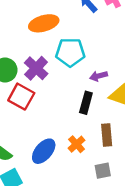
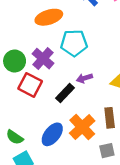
purple arrow: (99, 76) -> (84, 78), moved
black rectangle: (86, 103) -> (65, 93), moved, turned 30
orange cross: (77, 144) -> (82, 127), size x1.6

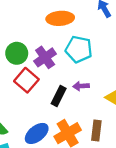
black rectangle: (65, 93) -> (59, 96), turned -30

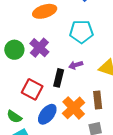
cyan pentagon: (79, 49) -> (81, 32), moved
red square: (26, 80) -> (32, 89), moved

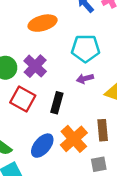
purple arrow: (76, 65) -> (85, 79), moved
red square: (32, 89) -> (23, 99), moved

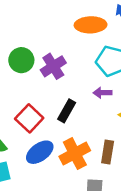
orange ellipse: (43, 23) -> (91, 25), moved
red square: (23, 99) -> (29, 118), moved

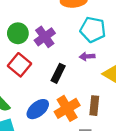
red square: (29, 118) -> (19, 65), moved

